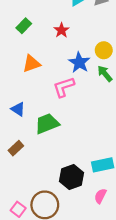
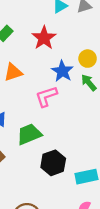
red star: (61, 30) -> (44, 38), size x1.5
black hexagon: (71, 177) -> (53, 163), moved

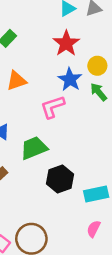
red star: (44, 38) -> (66, 43), moved

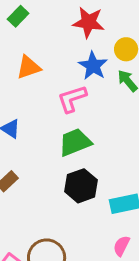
red star: (66, 43) -> (89, 22), turned -30
green trapezoid: (34, 148) -> (75, 142), moved

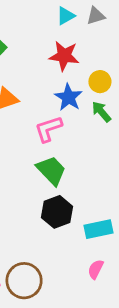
green trapezoid: (75, 142) -> (51, 170), turned 68

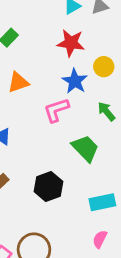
green arrow: (101, 112) -> (106, 111), moved
green trapezoid: (51, 170) -> (85, 148), moved
black hexagon: (57, 212) -> (48, 186), moved

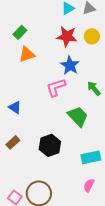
yellow circle: (104, 67) -> (92, 36), moved
orange triangle: (18, 82) -> (27, 54), moved

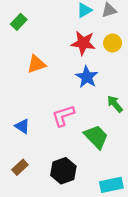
green rectangle: (20, 32) -> (19, 22), moved
pink L-shape: (56, 87) -> (63, 116), moved

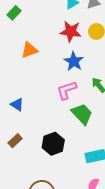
pink L-shape: (63, 116) -> (67, 90), moved

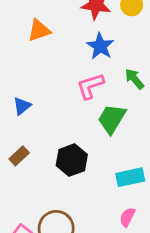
blue triangle: (17, 105) -> (22, 106), turned 48
green trapezoid: (82, 114) -> (112, 119), turned -105

